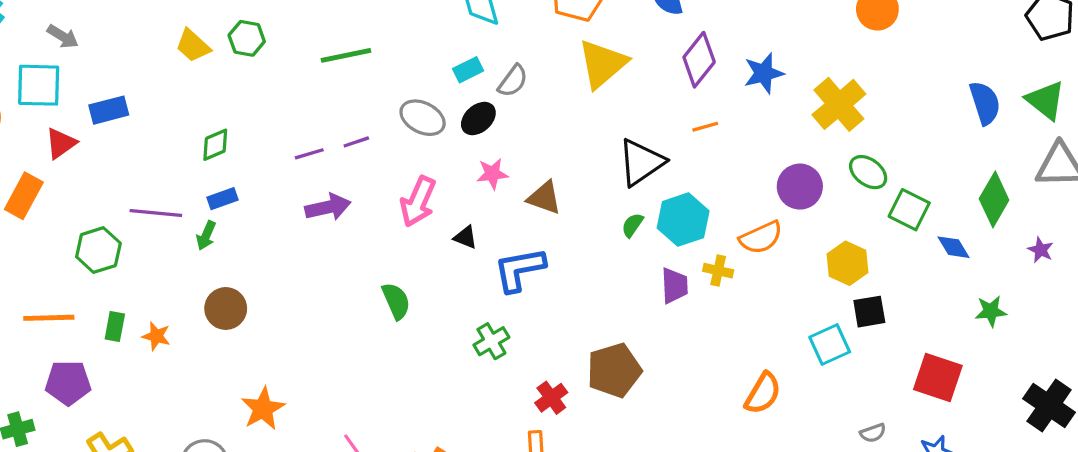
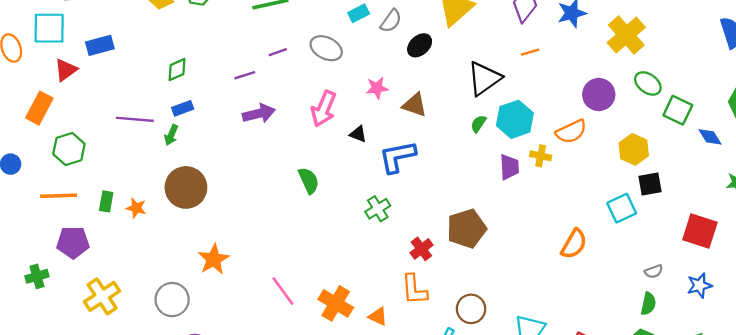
black ellipse: (478, 119) -> (420, 45), moved
purple line: (356, 142) -> (278, 52), moved
green hexagon: (98, 250) -> (69, 149), moved
brown circle: (226, 308) -> (186, 187), size x1.4

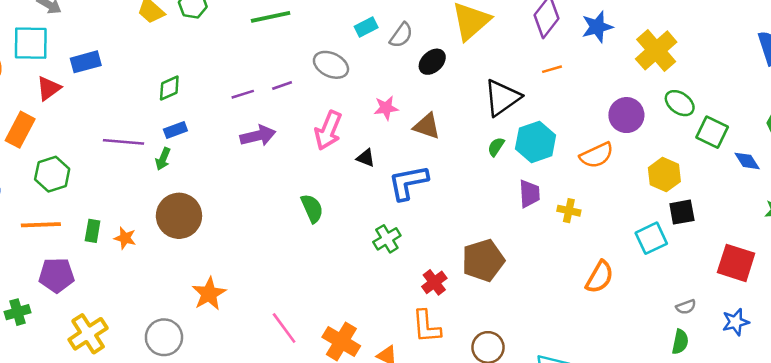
purple line: (278, 52) -> (282, 86), moved
yellow cross: (541, 156) -> (569, 211), moved

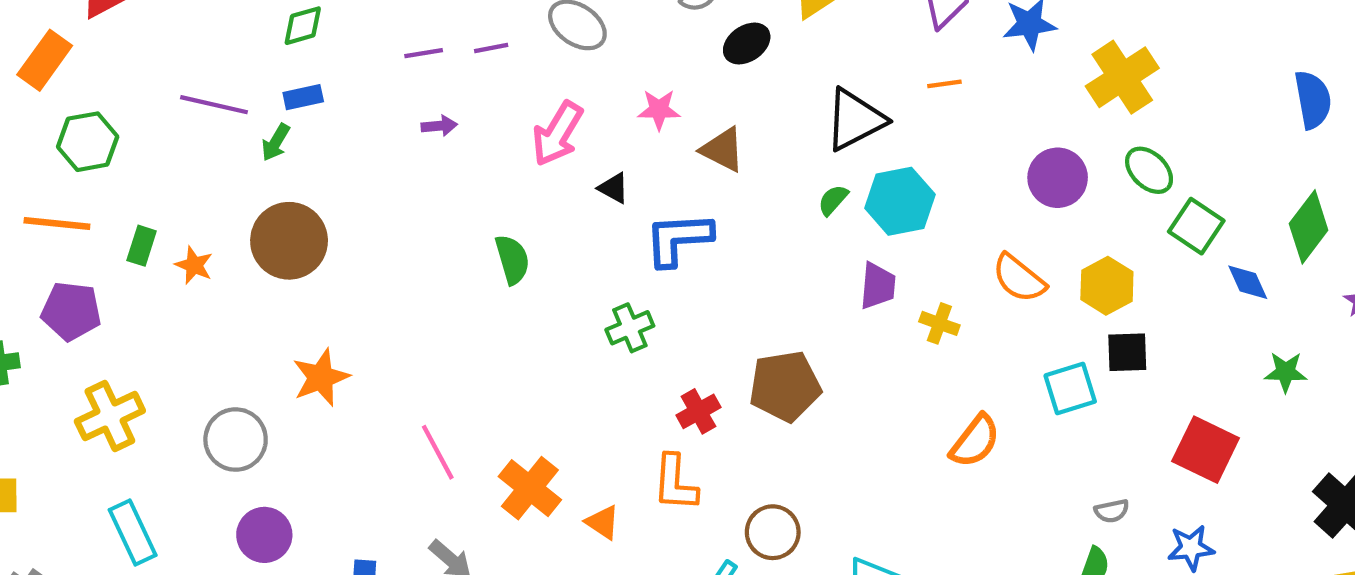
purple arrow: (258, 136) -> (439, 126), size x0.6
orange semicircle: (597, 155) -> (1019, 278), moved, turned 56

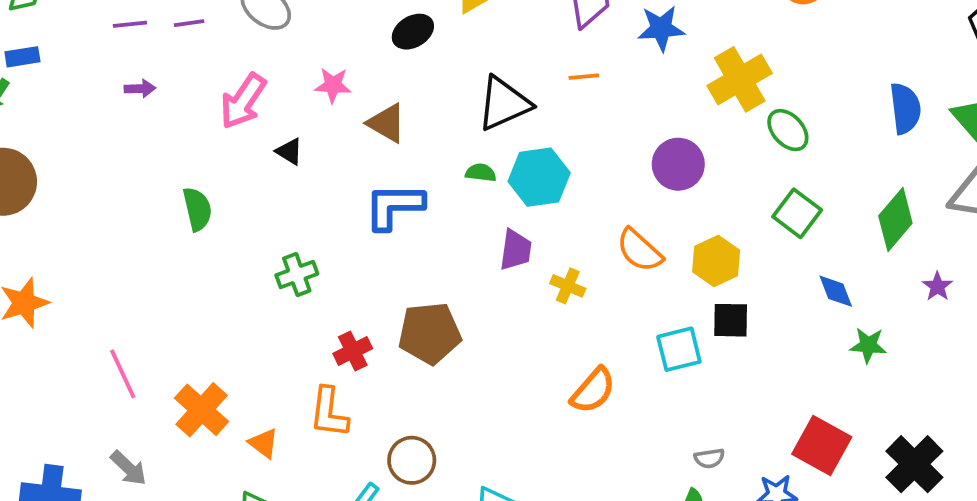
green ellipse: (1149, 170) -> (788, 130), moved
green semicircle: (833, 200) -> (481, 173), turned 52
blue L-shape: (678, 239) -> (394, 206), moved
blue diamond: (1248, 282) -> (836, 291), moved
red square: (1206, 450) -> (822, 445), moved

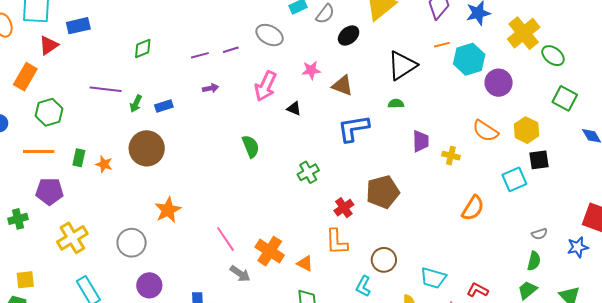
blue rectangle: (22, 57) -> (164, 106), moved
cyan hexagon: (539, 177) -> (469, 59), moved
gray arrow: (129, 468) -> (240, 274), moved

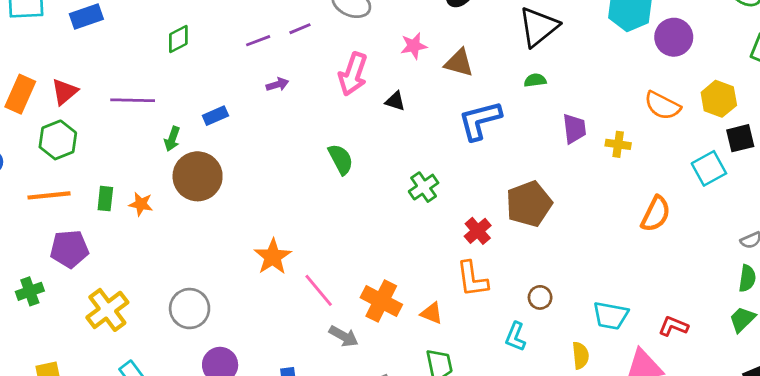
red triangle: (49, 45) -> (65, 92), moved
green arrow: (136, 104) -> (172, 139), moved
orange star: (168, 210) -> (273, 257), moved
brown circle: (384, 260) -> (540, 297), size x0.7

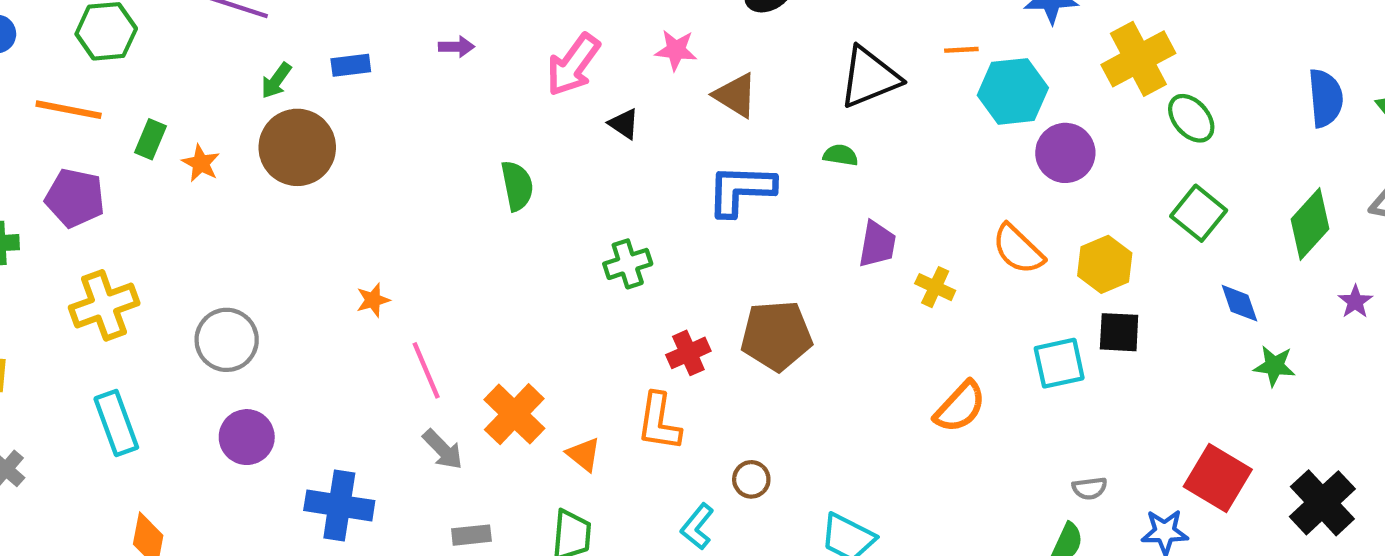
orange star: (273, 257) -> (373, 300), size x0.6

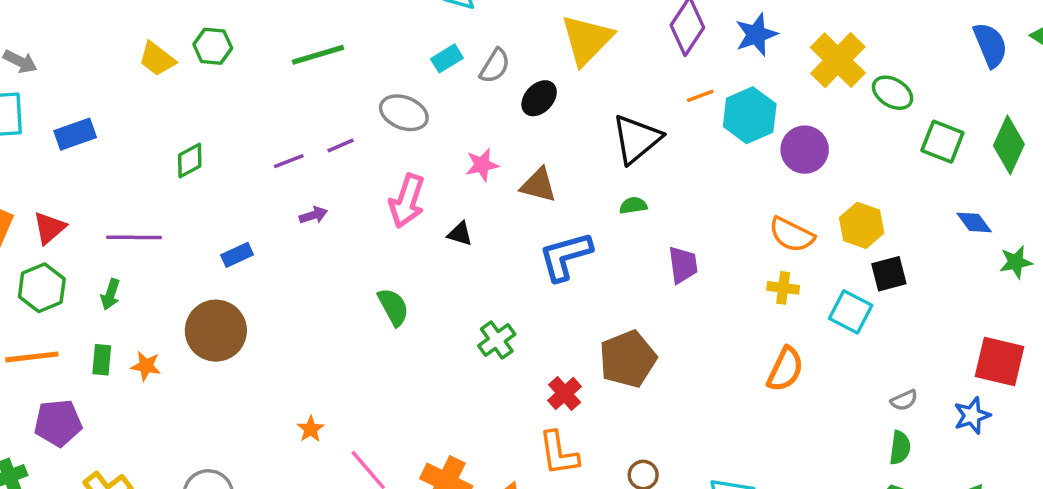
green arrow: (276, 81) -> (110, 294), moved
green square: (1199, 213) -> (942, 142), moved
yellow cross: (935, 287) -> (783, 288), moved
cyan square: (1059, 363) -> (851, 312), turned -33

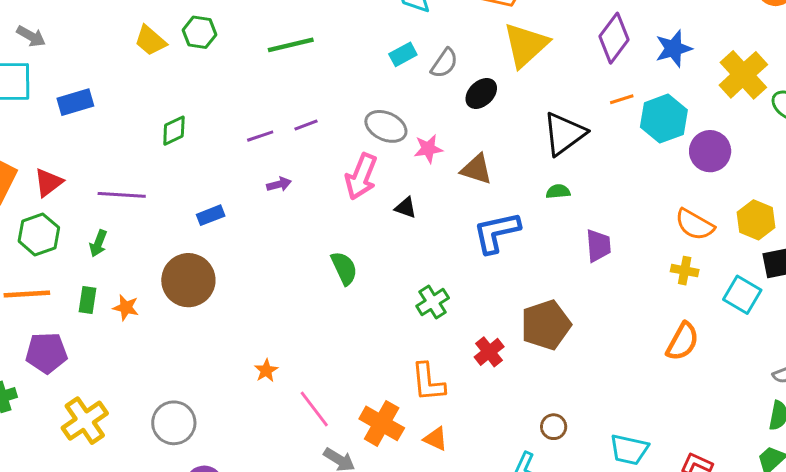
gray ellipse: (404, 113) -> (386, 126), moved
orange L-shape: (559, 453) -> (428, 382), moved

